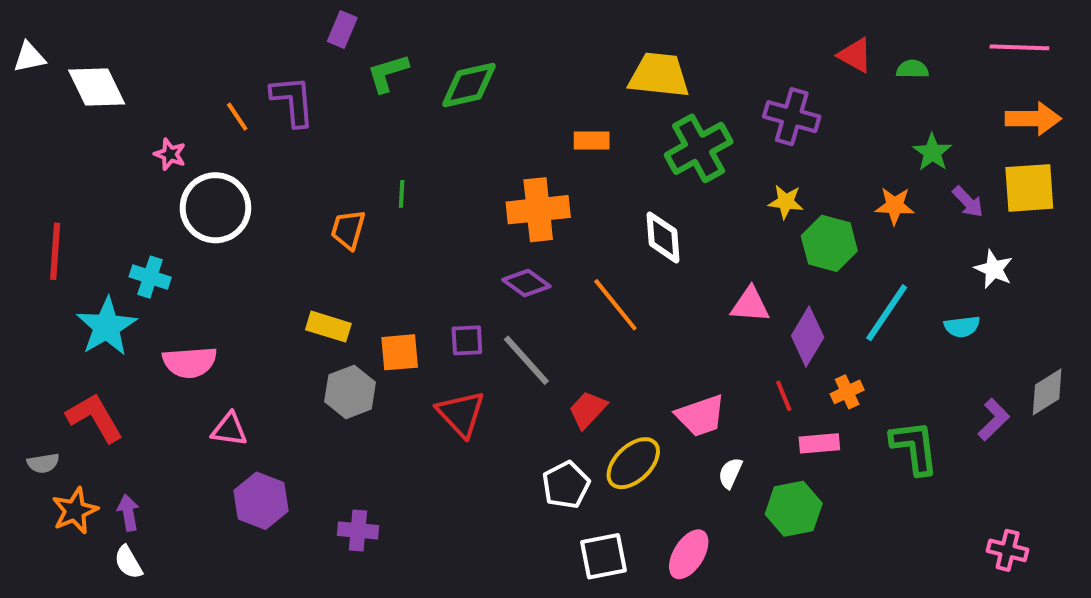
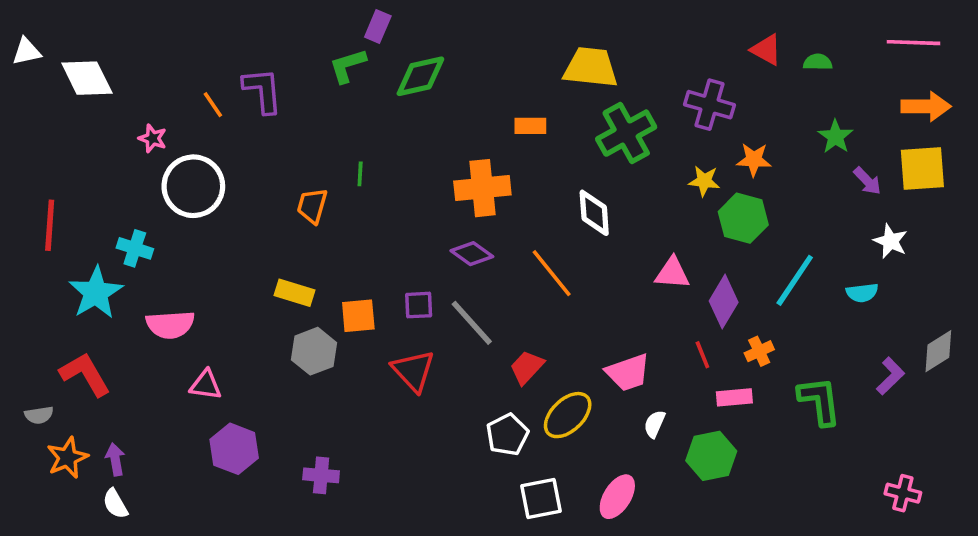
purple rectangle: (342, 30) -> (378, 27), moved
orange star: (895, 206) -> (754, 160), moved

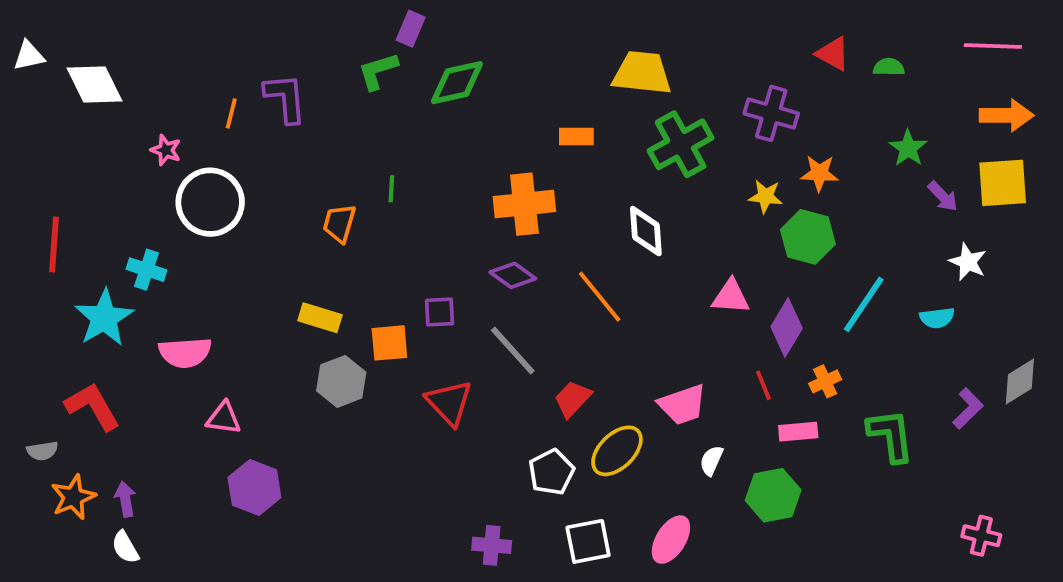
orange line: (213, 105) -> (231, 113), turned 48
purple square: (419, 305) -> (440, 312), moved
purple cross: (321, 475) -> (492, 545), moved

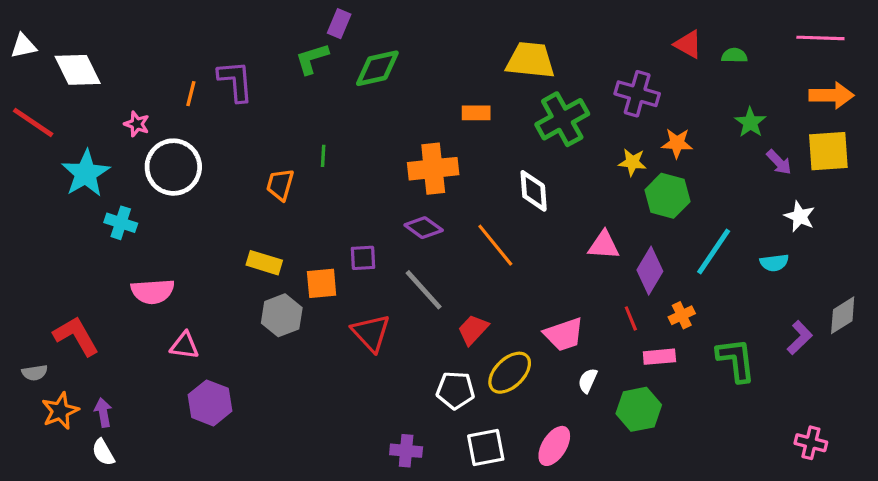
red line: (54, 245) -> (33, 122), moved, turned -60
cyan star: (104, 318) -> (86, 173), moved
white pentagon: (551, 472) -> (455, 390), turned 30

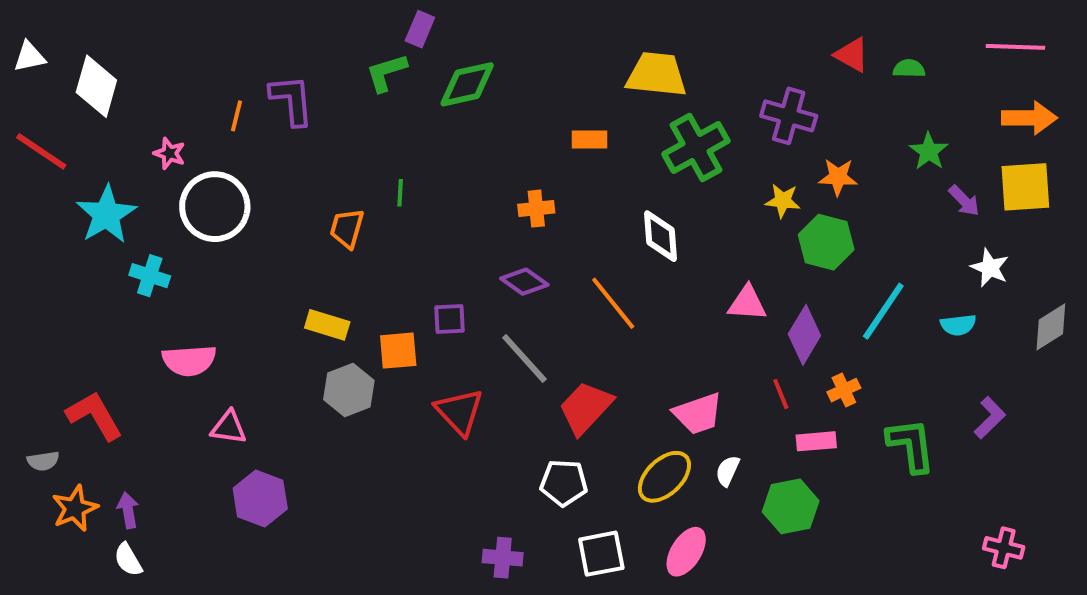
white diamond: (78, 70) -> (96, 86), turned 42
orange cross: (433, 169) -> (536, 209), size x0.6
gray diamond: (843, 315) -> (1051, 327), moved
red trapezoid: (473, 330) -> (586, 408), size x1.4
yellow ellipse: (510, 373) -> (664, 477), moved

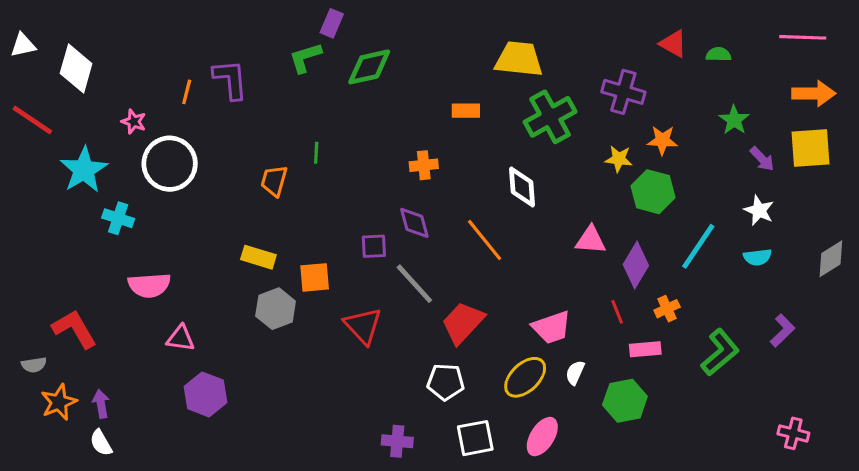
white star: (990, 268) -> (759, 210), moved
purple diamond: (524, 282) -> (414, 223), turned 39
purple square: (449, 319) -> (374, 246), moved
green L-shape: (911, 445) -> (720, 352), turned 57

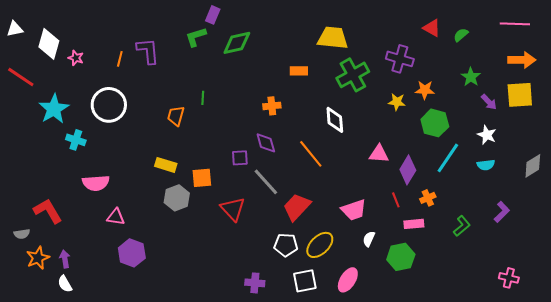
green semicircle: (718, 54) -> (461, 35), turned -42
pink star: (134, 122) -> (76, 58), moved
green hexagon: (653, 192) -> (435, 123), moved
green L-shape: (720, 352) -> (462, 226), size x0.7
yellow ellipse: (525, 377) -> (320, 245), moved

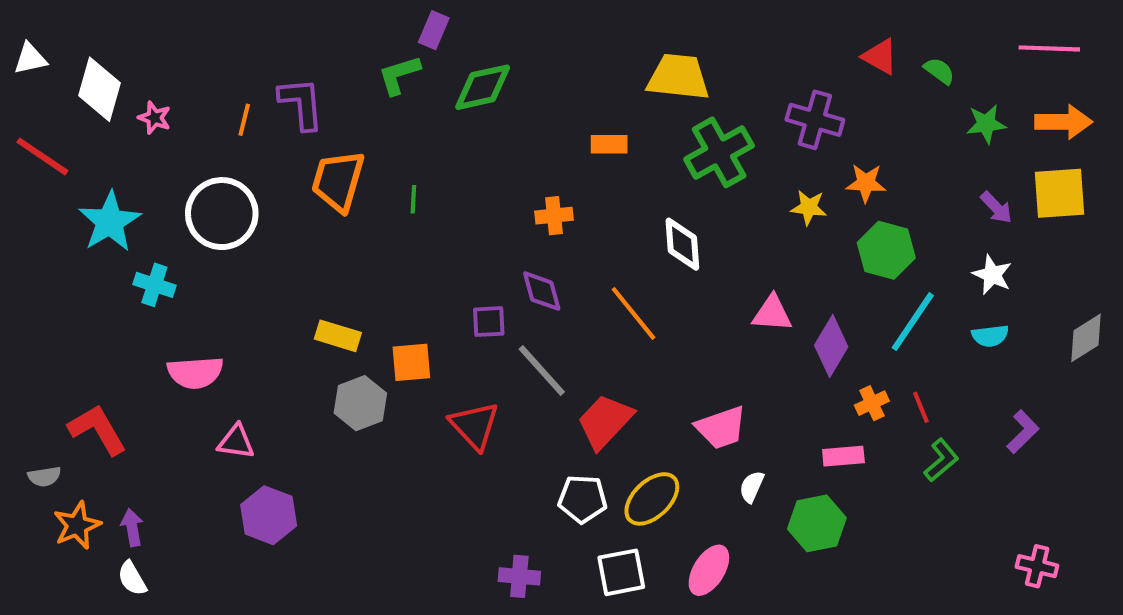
green semicircle: (461, 35) -> (939, 71), turned 77
green star: (471, 77) -> (986, 124), moved, turned 30
orange trapezoid: (176, 116) -> (338, 181), moved, size x1.5
red line: (396, 200) -> (921, 407), moved

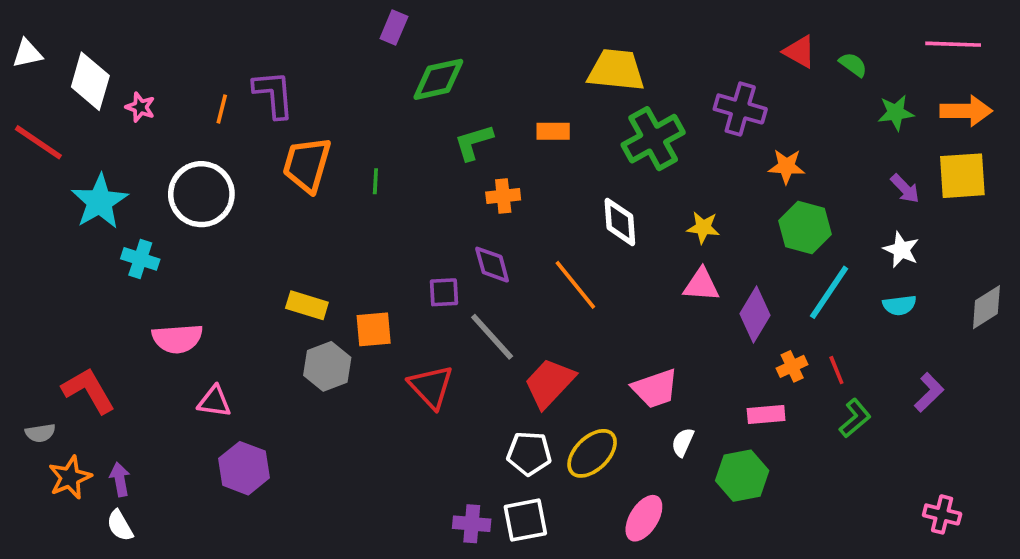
green L-shape: (399, 75) -> (474, 142), moved
yellow star: (809, 207) -> (703, 227), moved
white square: (621, 572) -> (525, 520), moved

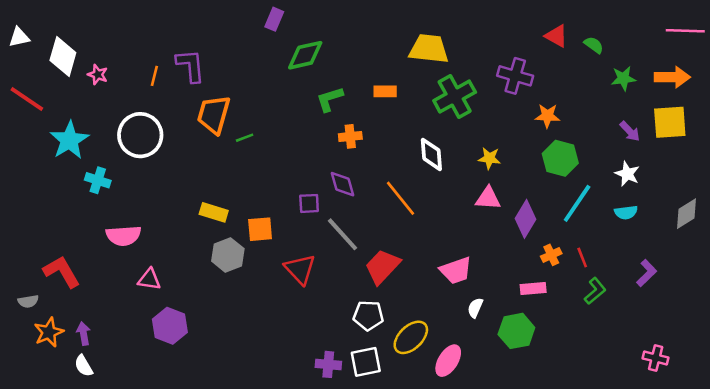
pink line: (953, 44) -> (685, 31), moved
green line: (375, 181) -> (245, 138), moved, turned 66
yellow ellipse: (592, 453) -> (411, 337), moved

